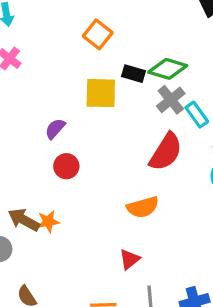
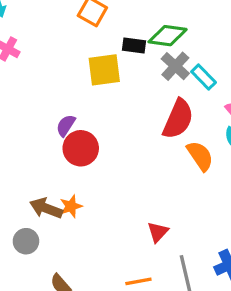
purple semicircle: (55, 129) -> (66, 125), moved
red circle: (66, 166) -> (81, 148), size x1.4
orange semicircle: (143, 207) -> (200, 156), moved, turned -100

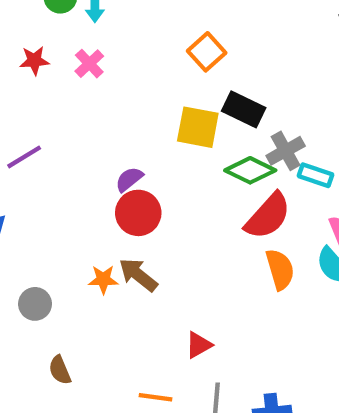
green diamond: (168, 36) -> (250, 170), moved
black rectangle: (134, 46) -> (244, 109), size x1.4
cyan rectangle: (204, 77) -> (315, 175), turned -45
brown arrow: (46, 208) -> (138, 275), moved

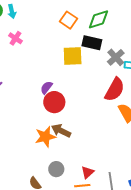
green diamond: (250, 170) -> (98, 19), moved, turned -30
orange star: (103, 279) -> (45, 137), size x1.5
gray circle: (35, 304) -> (56, 169), moved
red triangle: (199, 345) -> (88, 172), moved

